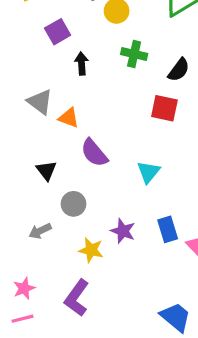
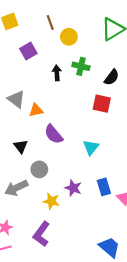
black arrow: (81, 64) -> (57, 73), moved
orange triangle: (69, 118) -> (36, 110), turned -32
gray arrow: (40, 231) -> (16, 188), size x1.5

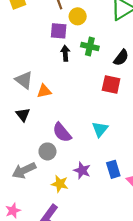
purple square: (28, 51) -> (59, 31), moved, turned 35
purple semicircle: (54, 134) -> (62, 132), moved
black triangle: (21, 146) -> (23, 115), moved

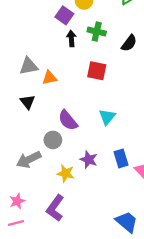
purple square: (59, 31) -> (64, 15), turned 30
gray triangle: (24, 80) -> (29, 66), turned -48
red square: (111, 84) -> (97, 71), moved

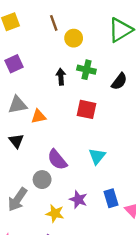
purple square: (64, 15) -> (14, 64), moved, turned 30
gray arrow: (29, 160) -> (18, 199), turned -30

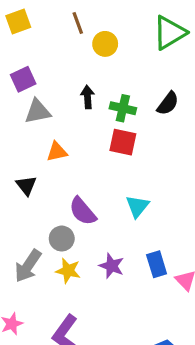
green cross: (86, 70) -> (123, 108), moved
gray triangle: (18, 105) -> (38, 111), moved
yellow star: (55, 213) -> (68, 271), moved

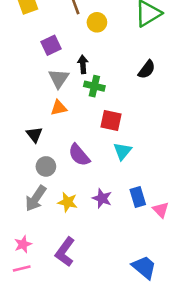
purple square: (23, 79) -> (51, 45), moved
green cross: (123, 108) -> (94, 86), moved
gray triangle: (38, 111) -> (59, 78), moved, turned -45
red square: (123, 142) -> (111, 121), moved
gray circle: (62, 239) -> (46, 166), moved

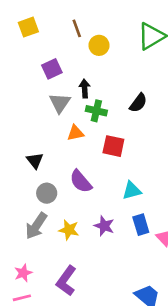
black semicircle: (147, 69) -> (138, 103), moved
orange triangle: (59, 108) -> (75, 133), moved
cyan triangle: (122, 151) -> (132, 191), moved, turned 36

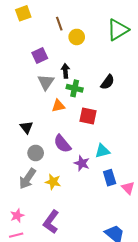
yellow square: (28, 27) -> (23, 13), moved
purple star: (104, 226) -> (82, 163), moved

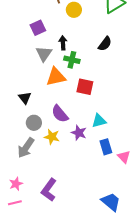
black semicircle: (108, 82) -> (105, 44), moved
orange triangle: (58, 106) -> (56, 77), size x1.5
yellow star: (53, 182) -> (52, 137), moved

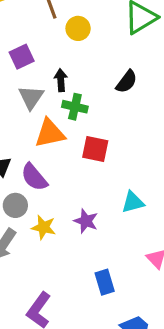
purple semicircle: (60, 114) -> (34, 177), moved
cyan triangle: (99, 121) -> (133, 202), moved
blue rectangle: (106, 147) -> (105, 282), moved

